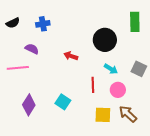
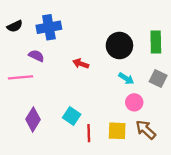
green rectangle: (135, 22) -> (156, 42), moved
blue cross: (43, 24) -> (49, 27), size x1.5
red line: (93, 85) -> (89, 133), moved

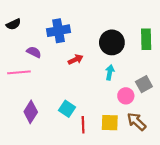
blue cross: (49, 27) -> (58, 31), moved
red arrow: (81, 64) -> (76, 60), turned 136
cyan arrow: (126, 78) -> (110, 72), moved, turned -112
gray square: (158, 78) -> (144, 84), moved, turned 35

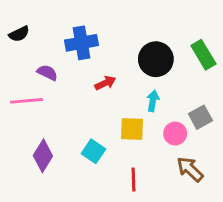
green rectangle: (146, 39) -> (203, 55), turned -30
yellow square: (110, 123) -> (132, 129), moved
red line: (83, 125) -> (134, 180), moved

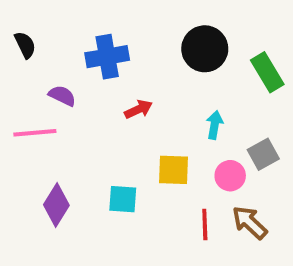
black semicircle: (19, 34) -> (25, 45), turned -90
black circle: (156, 59) -> (205, 49), moved
cyan arrow: (153, 101) -> (215, 125), moved
cyan square: (93, 151) -> (123, 199), turned -30
red line: (134, 180) -> (205, 225), moved

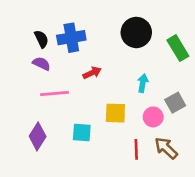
black semicircle: (25, 45) -> (41, 39), moved
pink line: (35, 133) -> (54, 94), moved

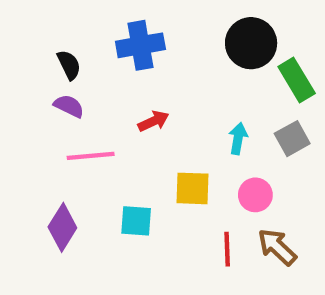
black circle: (136, 32) -> (251, 43), moved
blue cross: (71, 38) -> (140, 45), moved
gray square: (175, 103) -> (292, 139), moved

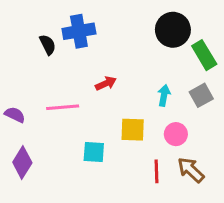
blue cross: (140, 45) -> (79, 31), moved
purple semicircle: (69, 106) -> (15, 115), moved
purple diamond: (62, 227) -> (22, 162), moved

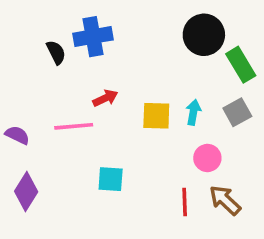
red arrow: (106, 83) -> (105, 98), moved
yellow square: (133, 130) -> (156, 116), moved

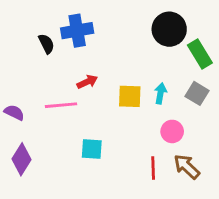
gray square: (237, 112) -> (197, 93), turned -30

